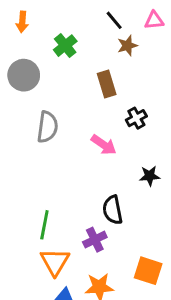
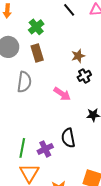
brown star: (127, 46) -> (78, 56), moved
brown rectangle: (107, 84) -> (37, 53), moved
purple cross: (95, 240) -> (45, 149), moved

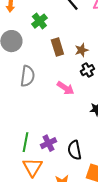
brown rectangle: (37, 53) -> (57, 47), moved
black semicircle: (68, 138) -> (75, 150), moved

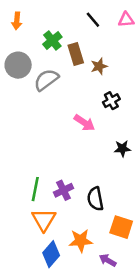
brown rectangle: (57, 47) -> (76, 54), moved
brown star: (82, 50) -> (99, 66), moved
gray semicircle: (27, 76) -> (46, 80), moved, turned -135

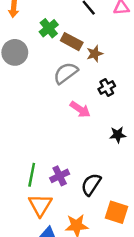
brown rectangle: (76, 54) -> (72, 42), turned -45
gray semicircle: (46, 80) -> (66, 73), moved
black semicircle: (95, 199) -> (91, 184), turned 45

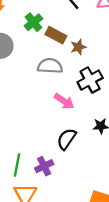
gray semicircle: (66, 73) -> (50, 66), turned 40
black cross: (107, 88) -> (90, 80), size x1.5
black semicircle: (91, 184) -> (66, 139), moved

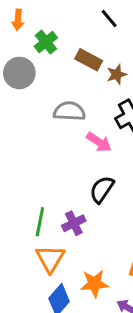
green cross: (33, 22) -> (46, 42), moved
gray semicircle: (50, 66) -> (69, 111), moved

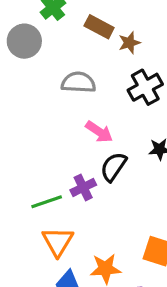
pink arrow: (99, 142) -> (99, 132), moved
green line: (40, 222) -> (47, 202), turned 60
purple cross: (74, 223) -> (83, 187), moved

